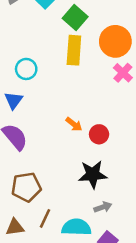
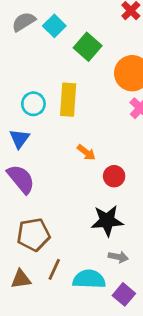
yellow rectangle: (74, 50) -> (68, 100), moved
orange arrow: (74, 124) -> (86, 153), moved
gray arrow: (103, 207) -> (118, 257), turned 30

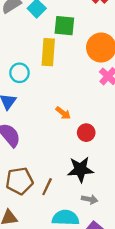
green square: (88, 47) -> (64, 26), turned -35
yellow rectangle: (68, 100) -> (48, 52), moved
brown line: (54, 269) -> (47, 187), moved

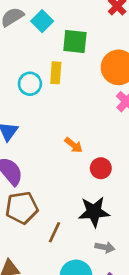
yellow rectangle: (48, 52) -> (56, 73), size x0.7
cyan circle: (19, 73) -> (30, 84), moved
brown pentagon: (19, 181) -> (22, 208), moved

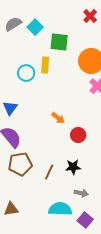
black star: (94, 212) -> (73, 167), size x0.7
brown line: (54, 232) -> (49, 172), moved

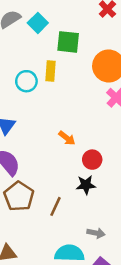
brown pentagon: (20, 164) -> (19, 196), turned -30
black star: (73, 167) -> (86, 185), moved

